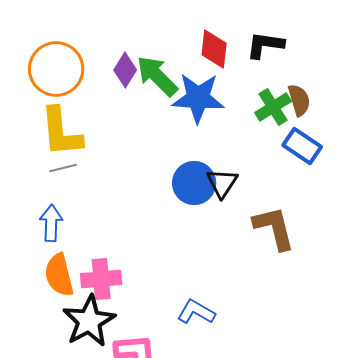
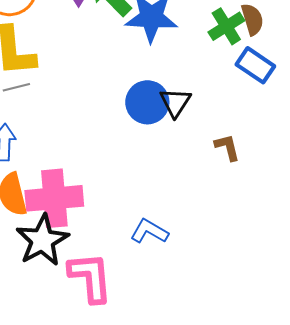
brown L-shape: (274, 228) -> (227, 147), size x0.6
pink cross: (101, 279) -> (54, 198), size x1.4

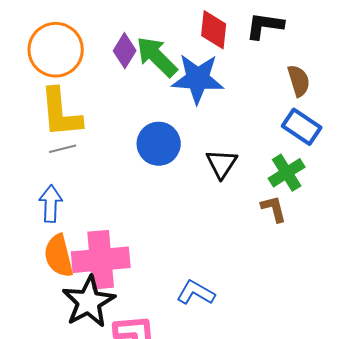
green cross: (226, 26) -> (287, 173), moved
blue circle: (147, 102) -> (159, 144), moved

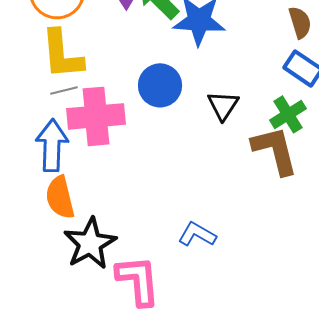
blue arrow: (51, 204) -> (52, 145), size x1.4
brown L-shape: (274, 209) -> (275, 150), size x1.8
pink cross: (101, 260) -> (96, 116), moved

